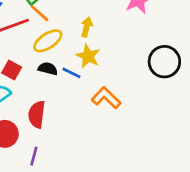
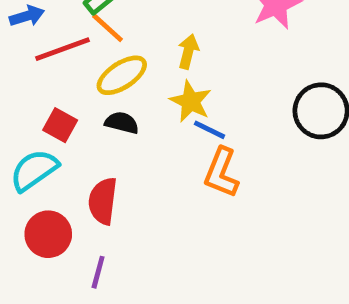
blue line: (71, 73) -> (210, 130), moved
orange L-shape: (106, 98) -> (221, 173), turned -112

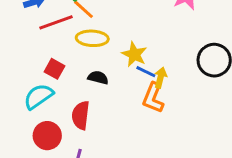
yellow arrow: (188, 52) -> (160, 78), moved
yellow ellipse: (122, 75) -> (92, 38), turned 36
black semicircle: (122, 123) -> (98, 78), moved

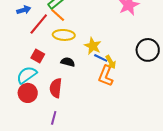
red line: (56, 22) -> (39, 24), turned -30
yellow arrow: (160, 78) -> (111, 62), turned 136
red circle: (47, 136) -> (28, 93), moved

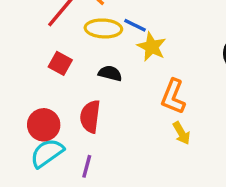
blue line: (101, 58) -> (135, 25), moved
yellow arrow: (111, 62) -> (181, 133), moved
cyan semicircle: (27, 75) -> (47, 153), moved

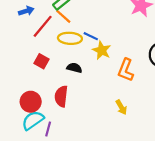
orange L-shape: (173, 97) -> (126, 70), moved
purple line: (87, 166) -> (48, 129), moved

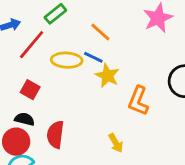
orange line: (63, 16) -> (100, 32), moved
black semicircle: (74, 68) -> (25, 119), moved
yellow arrow: (121, 107) -> (116, 143), moved

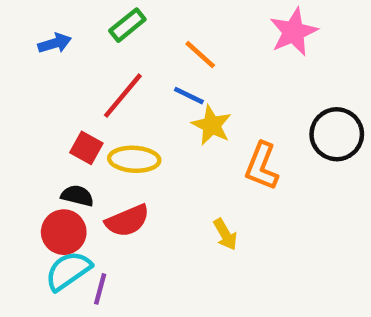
red line: (32, 45) -> (123, 96), moved
yellow ellipse: (67, 60) -> (134, 159), moved
red semicircle: (55, 135) -> (127, 221), turned -120

